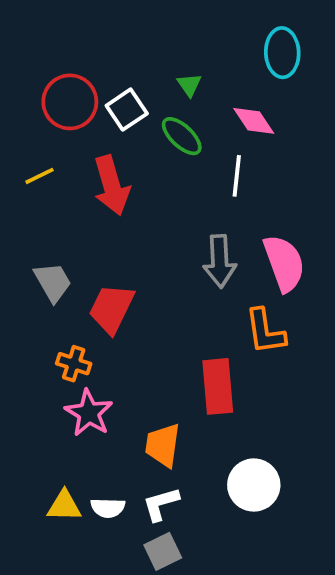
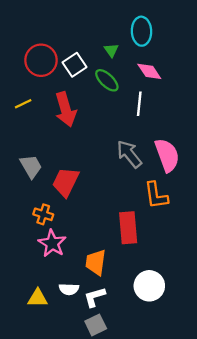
cyan ellipse: (282, 53) -> (141, 31), moved
gray arrow: (220, 261) -> (129, 154), turned 144
white semicircle: (108, 508) -> (69, 289), moved

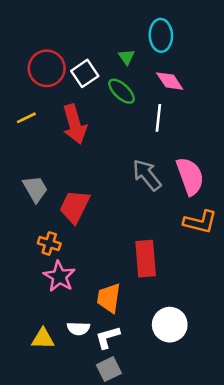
orange L-shape: (156, 195) -> (200, 222), moved, turned -68

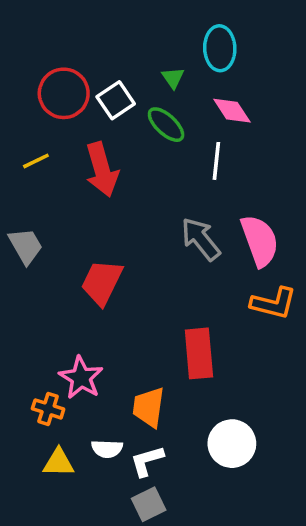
gray trapezoid: (35, 189) -> (26, 246), moved
orange cross: (49, 243) -> (48, 409), moved

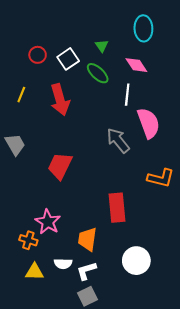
cyan ellipse: (220, 48) -> (143, 28), moved
red circle: (64, 93) -> (38, 55), size x0.6
yellow line: (36, 161) -> (21, 95), turned -42
pink semicircle: (260, 241) -> (149, 123), moved

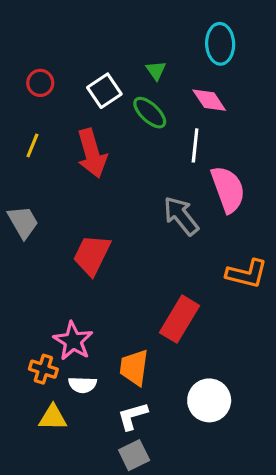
red circle: (38, 55) -> (40, 83), moved
red rectangle: (117, 208) -> (179, 319), turned 36
white semicircle: (63, 264) -> (82, 385), moved

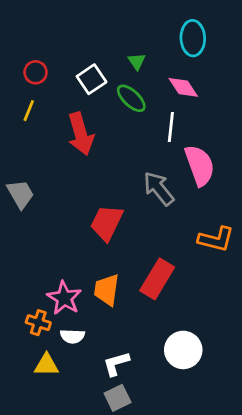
yellow line: (32, 145) -> (29, 111), moved
red trapezoid: (92, 255) -> (107, 223), moved
orange trapezoid: (134, 368) -> (107, 290), moved

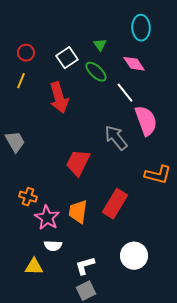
white line: (171, 127) -> (125, 93), turned -45
orange cross: (38, 323) -> (28, 197), moved

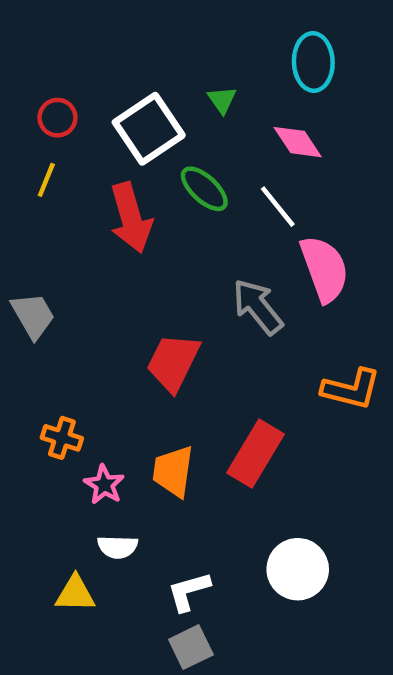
white square: (67, 58) -> (149, 129), size x1.4
green ellipse: (96, 72) -> (204, 189), moved
pink star: (47, 218) -> (104, 485), size x0.7

